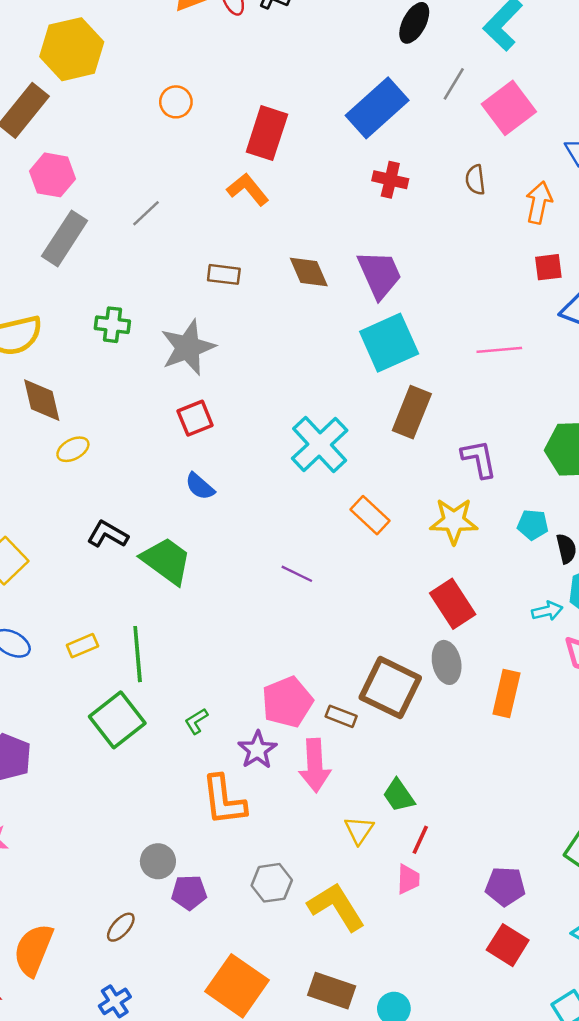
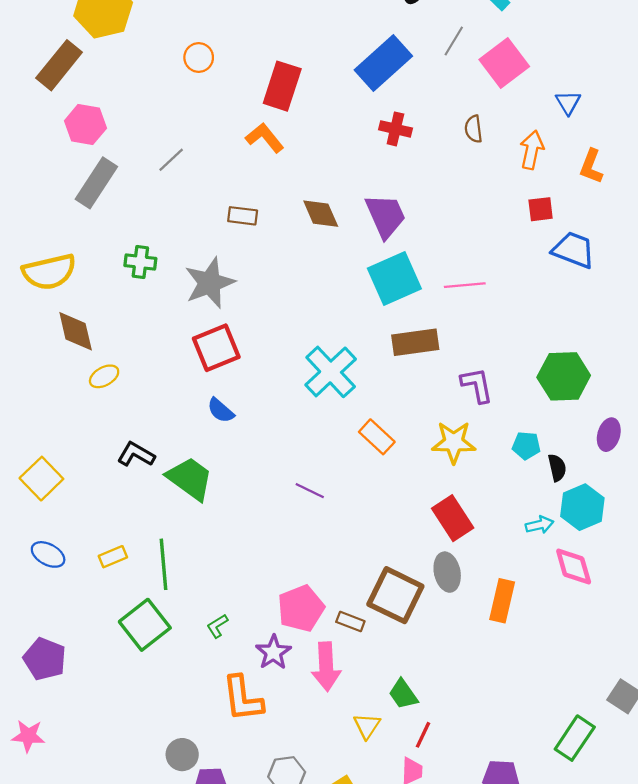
pink line: (499, 350) -> (465, 285), moved
brown rectangle: (412, 412) -> (415, 342), turned 60
red square: (195, 418) -> (216, 348), size x1.4

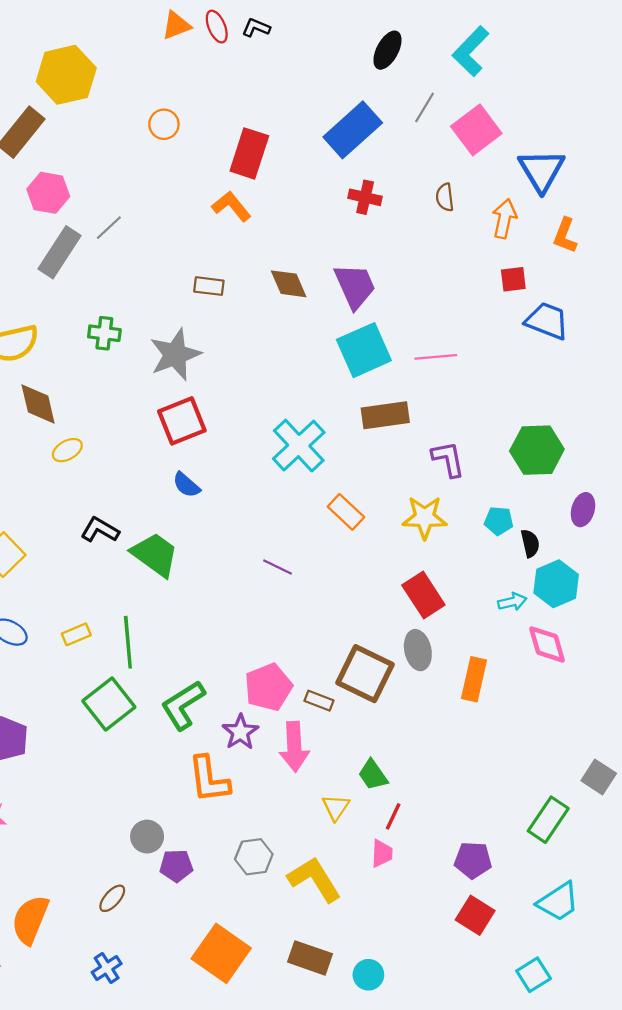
blue triangle: (568, 103) -> (541, 170), size x1.8
gray line: (171, 160) -> (109, 228), moved
green L-shape: (217, 626) -> (183, 705), size x2.0

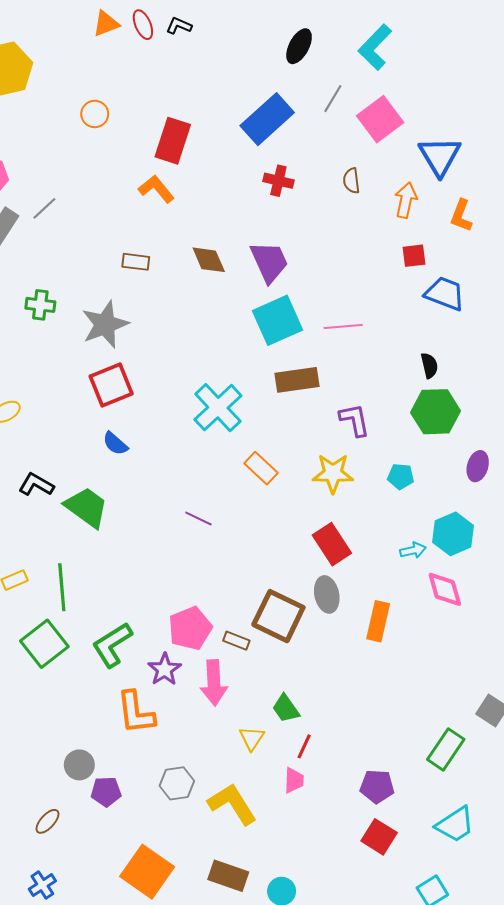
black semicircle: (530, 543) -> (429, 366), moved

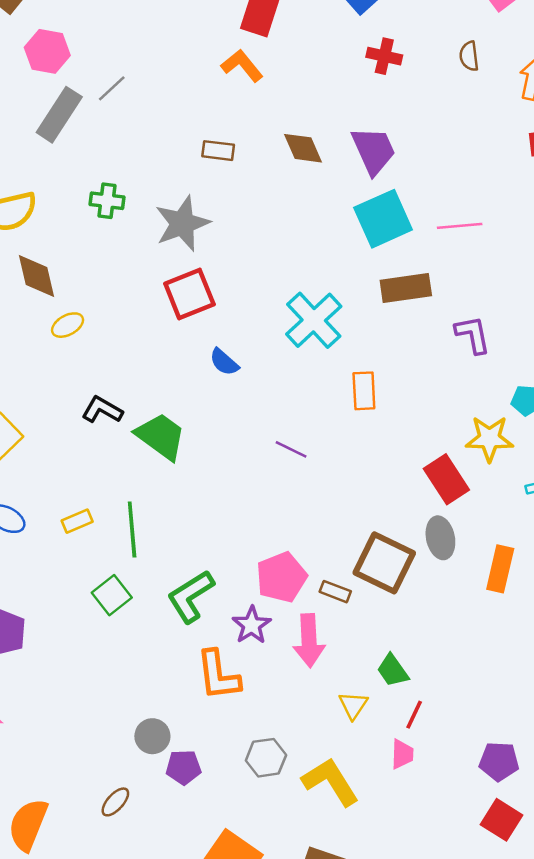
blue semicircle: (115, 444) -> (224, 362), moved
orange rectangle: (261, 468) -> (364, 391), turned 44
yellow star: (333, 473) -> (489, 439), moved
green square: (44, 644) -> (112, 595), size x0.7

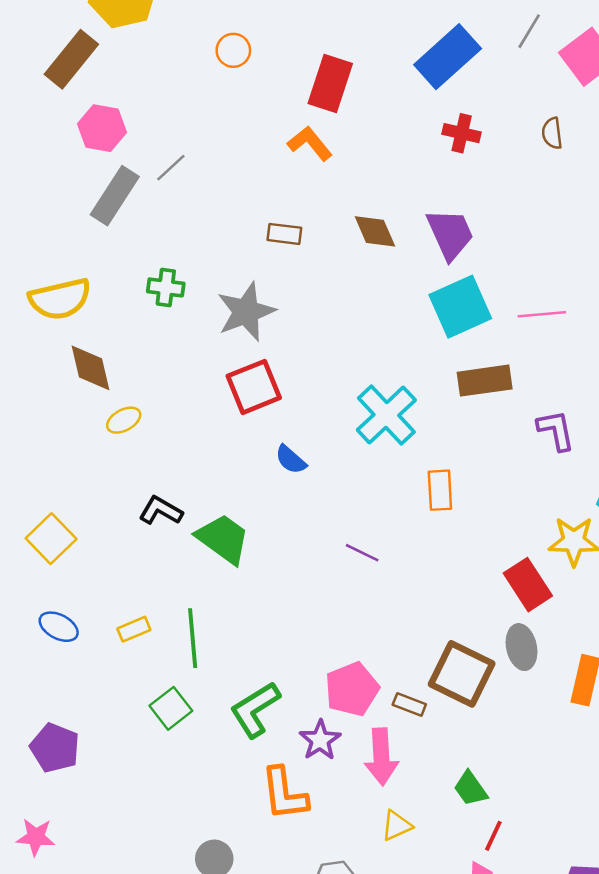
yellow triangle: (353, 705) -> (397, 826), moved, turned 32

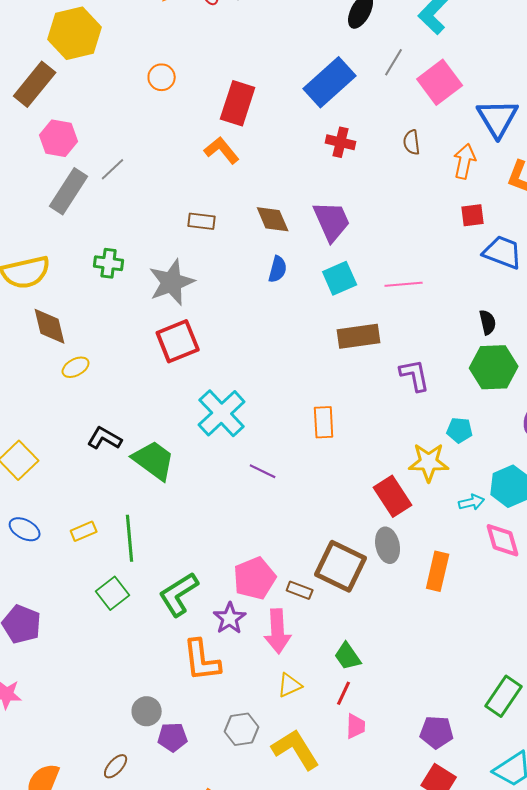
cyan square: (460, 307) -> (340, 278), size x0.7
cyan cross: (386, 415) -> (222, 413), moved
blue semicircle: (291, 460) -> (278, 269), moved, turned -116
red line: (493, 836) -> (344, 693), moved

